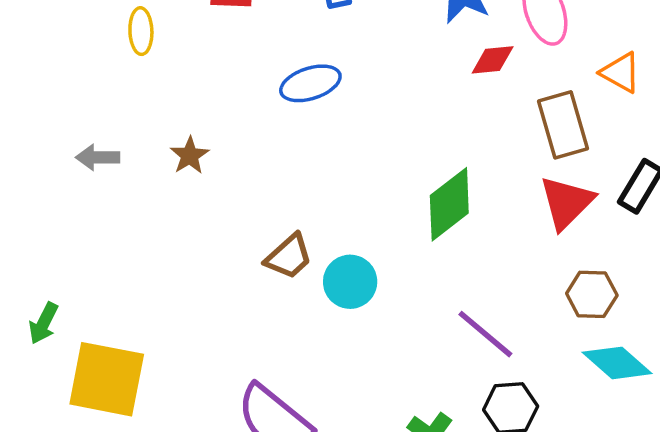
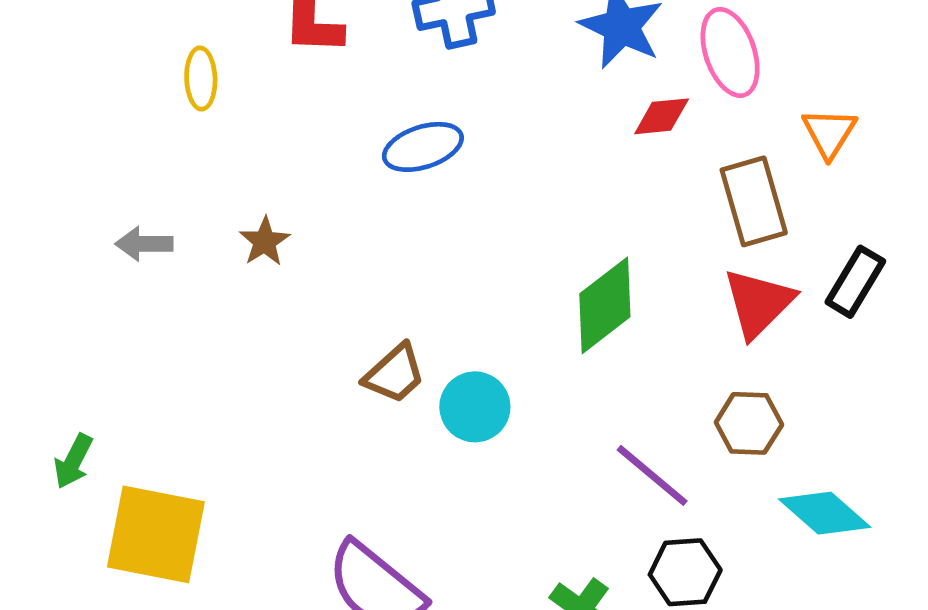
orange triangle: (621, 73) -> (829, 133), turned 33
brown hexagon: (592, 294) -> (749, 423), moved

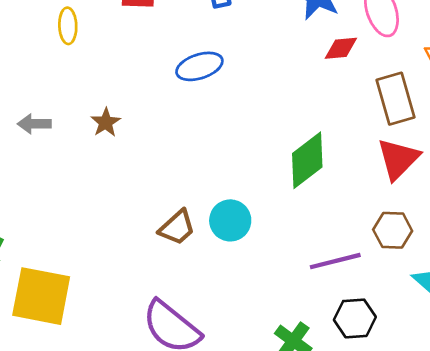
brown trapezoid: (395, 374) -> (177, 227), moved
purple line: (652, 475) -> (335, 261), turned -54

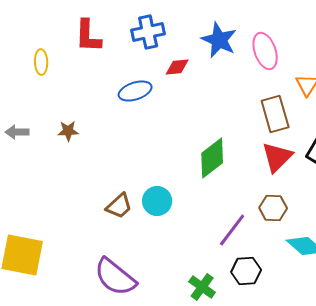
red diamond: (341, 48) -> (177, 67), moved
brown star: (106, 122) -> (68, 131), turned 30
purple line: (335, 261) -> (232, 230), turned -39

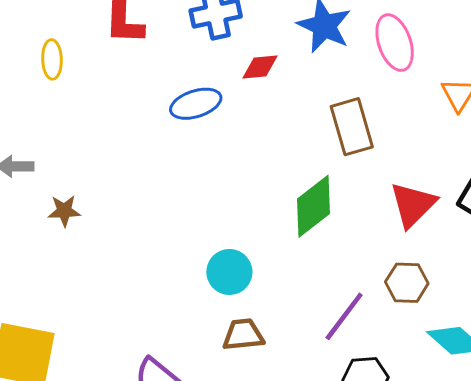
brown rectangle: (275, 114) -> (352, 127), moved
brown star: (68, 131) -> (64, 211), moved
brown trapezoid: (119, 206) -> (243, 335), moved, turned -144

